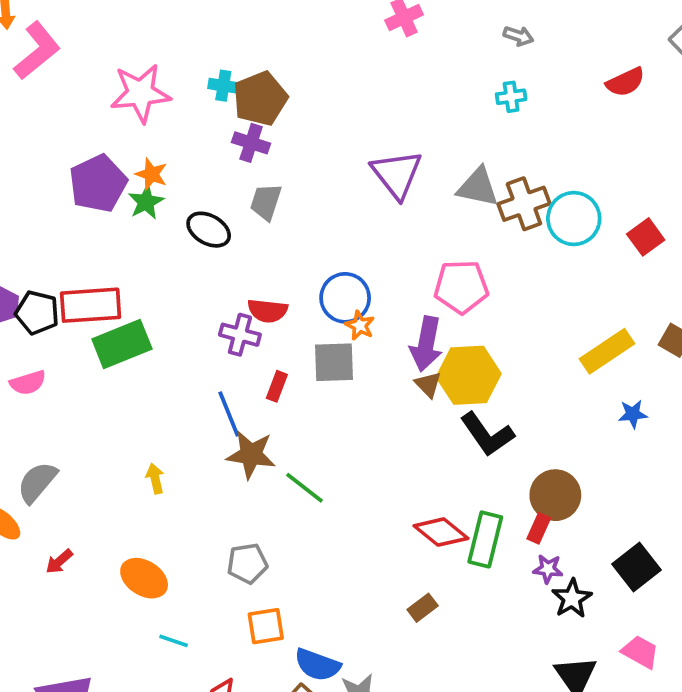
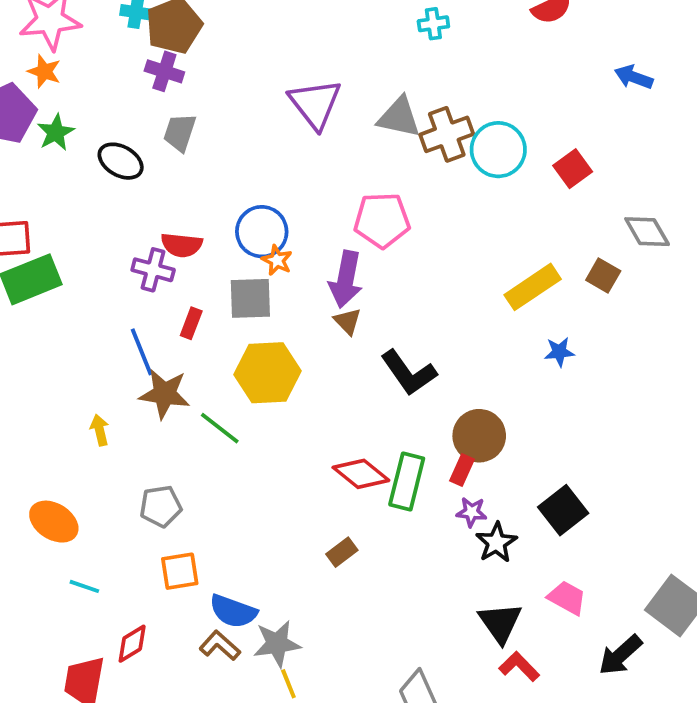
orange star: (151, 174) -> (44, 71), moved
yellow hexagon: (469, 375) -> (267, 373), moved
yellow arrow: (155, 479) -> (100, 430), moved

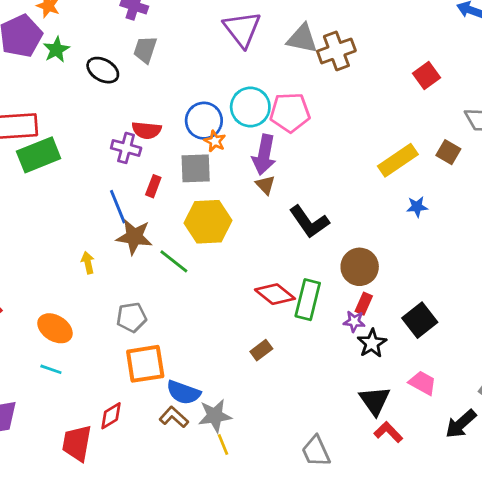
cyan circle: (498, 150) -> (250, 107), moved
red rectangle: (462, 470) -> (364, 304), moved
orange square: (180, 571) -> (145, 364), size x1.4
cyan line: (84, 586) -> (51, 369), moved

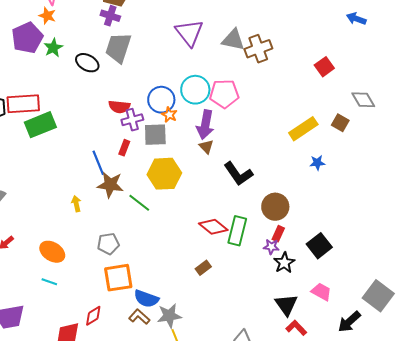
gray trapezoid: (145, 50) -> (118, 48), size x1.5
purple cross: (126, 148) -> (132, 120), moved, turned -30

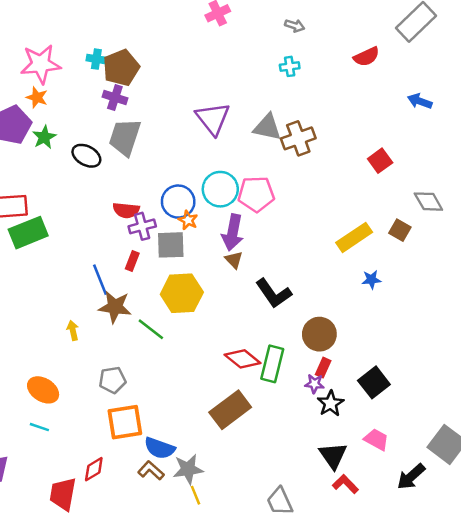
brown rectangle: (203, 268) -> (230, 410), size x2.0

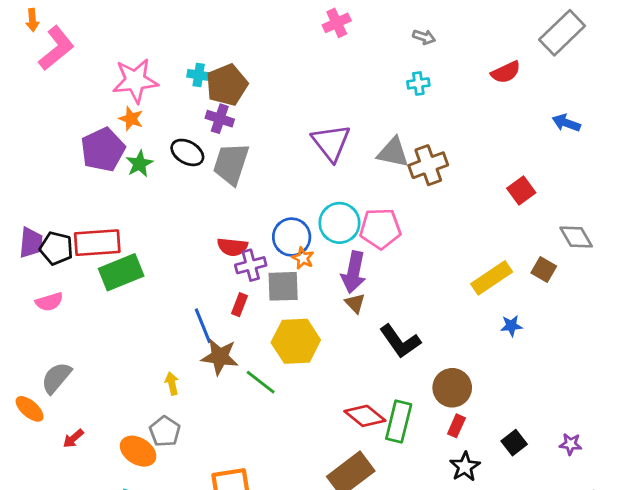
black ellipse: (86, 156) -> (187, 152), moved
gray pentagon: (112, 380) -> (165, 431), moved, turned -30
black square: (374, 382) -> (514, 443), size x0.7
purple star: (314, 384) -> (571, 444), moved

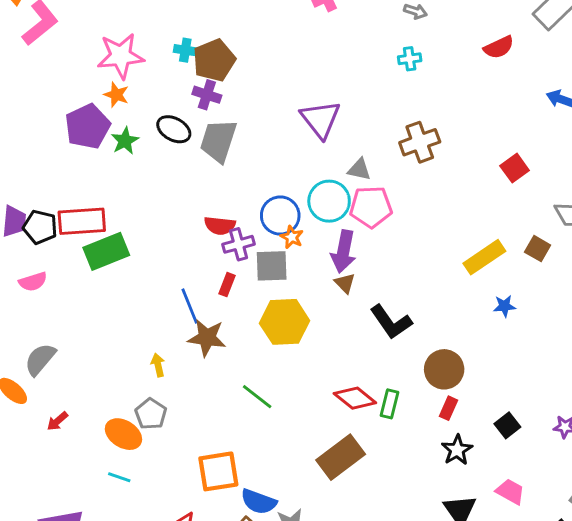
gray triangle: (393, 152) -> (359, 169), moved, size x0.7
green line: (261, 382) -> (257, 397), moved
green rectangle: (399, 422) -> (389, 404), size x0.7

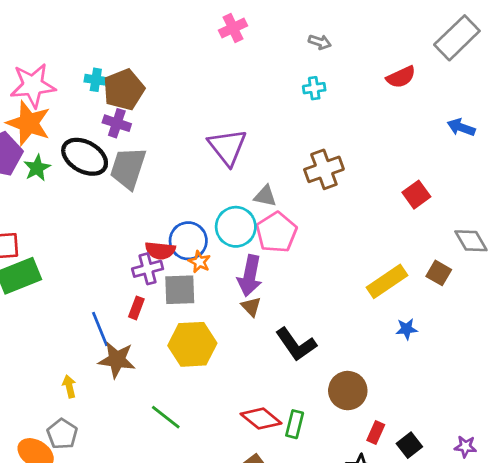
orange star: (116, 95) -> (29, 123), size x1.8
black ellipse: (174, 129) -> (85, 157), size x1.4
pink pentagon: (371, 207) -> (276, 232), turned -30
red semicircle: (220, 226) -> (160, 251), moved
red rectangle: (448, 408) -> (376, 433), moved

